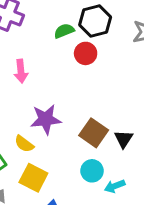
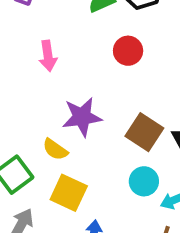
red circle: (86, 53) -> (128, 51), moved

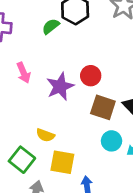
red circle: (128, 51) -> (91, 76), moved
purple star: (82, 117) -> (60, 86), moved

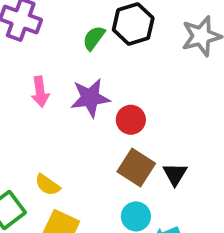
green semicircle: (51, 26) -> (94, 38), turned -30
purple star: (60, 86) -> (90, 98), moved

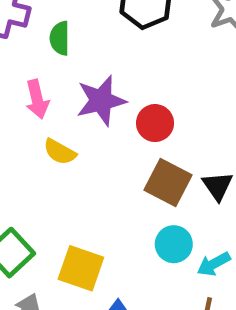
green semicircle: (94, 38) -> (60, 38), moved, turned -30
yellow semicircle: (47, 185) -> (60, 152), moved

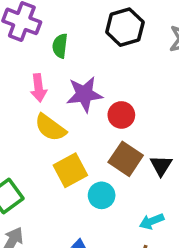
yellow semicircle: (60, 152) -> (50, 128), size x1.4
cyan circle: (174, 244) -> (102, 195), moved
yellow square: (81, 268) -> (70, 170), moved, turned 36

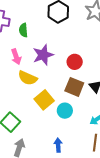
red circle: (121, 115) -> (75, 62), moved

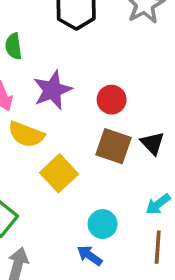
cyan circle: (65, 111) -> (103, 224), moved
blue arrow: (58, 145) -> (90, 256), turned -48

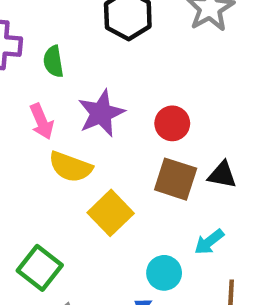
black triangle: (152, 143) -> (222, 175), turned -35
cyan arrow: (158, 204) -> (209, 242), moved

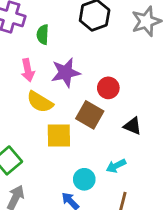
brown square: (176, 179) -> (90, 115), moved
yellow square: (111, 213) -> (59, 135), turned 32

